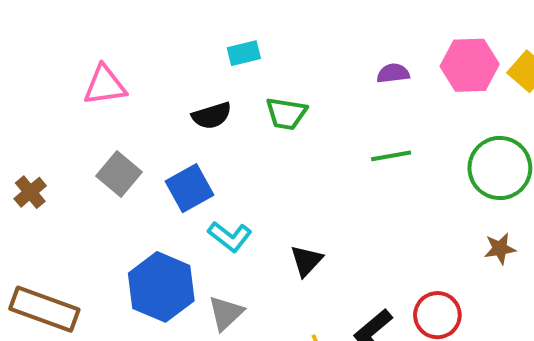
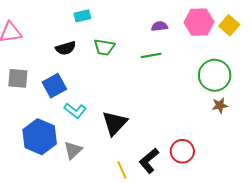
green line: (391, 156) -> (151, 55), moved
gray square: (119, 174) -> (18, 78), turned -35
brown star: (500, 249) -> (220, 105), moved
black triangle: (306, 261) -> (115, 123), size x1.5

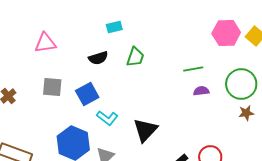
purple semicircle: (159, 26) -> (201, 91), moved
green trapezoid: (104, 47) -> (135, 57), turned -80
green line: (151, 55) -> (193, 69), moved

